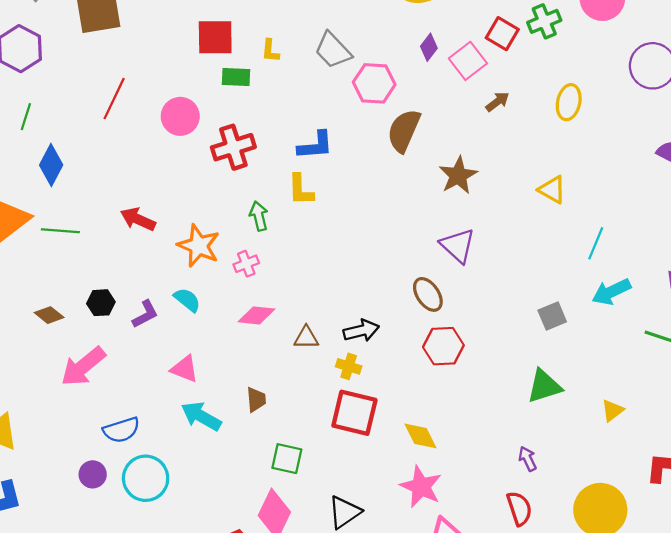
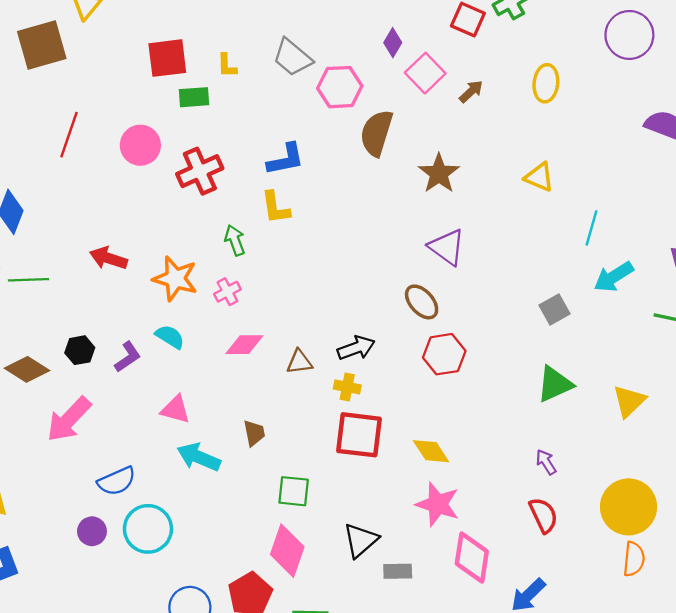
pink square: (468, 61) -> (425, 73), moved
brown diamond: (49, 315) -> (27, 369), size x1.4
yellow triangle: (612, 410) -> (629, 401), size x1.4

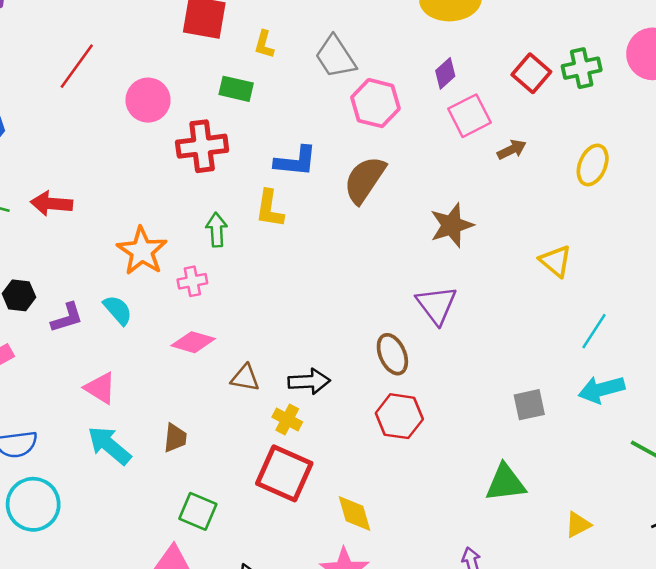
green rectangle: (194, 97) -> (236, 89), moved
brown semicircle: (376, 133) -> (365, 180), moved
red arrow: (108, 258) -> (51, 204), moved, turned -30
yellow triangle: (629, 401) -> (578, 525), size x0.7

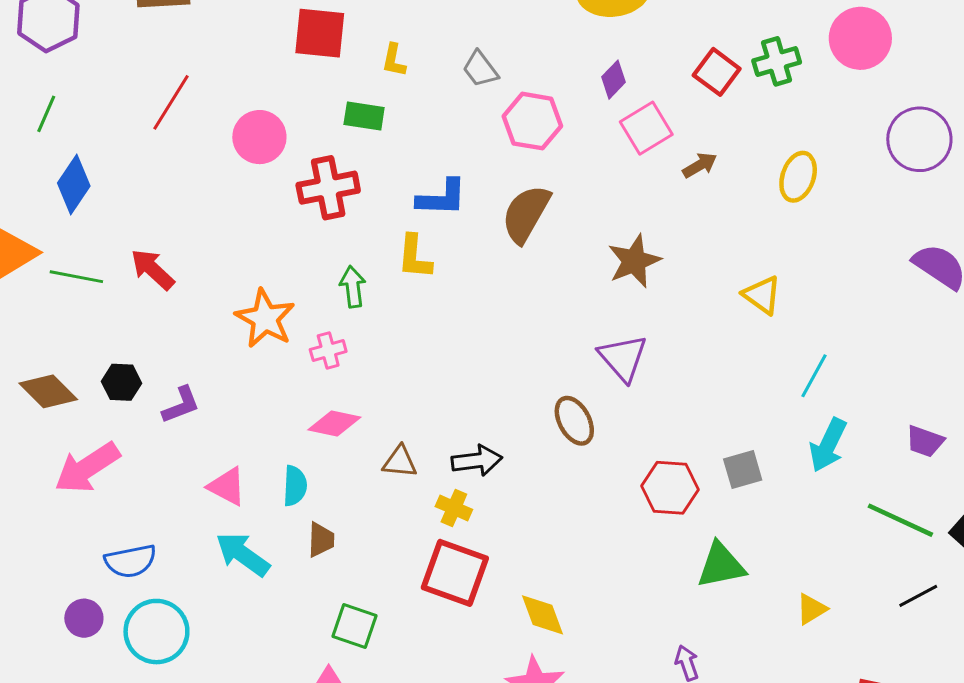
gray trapezoid: (335, 57) -> (480, 69), size x0.7
red arrow: (51, 204) -> (153, 269), turned 42
cyan semicircle: (118, 310) -> (295, 486), moved, turned 48
cyan arrow: (602, 389) -> (828, 445), turned -45
red hexagon: (399, 416) -> (670, 488), moved

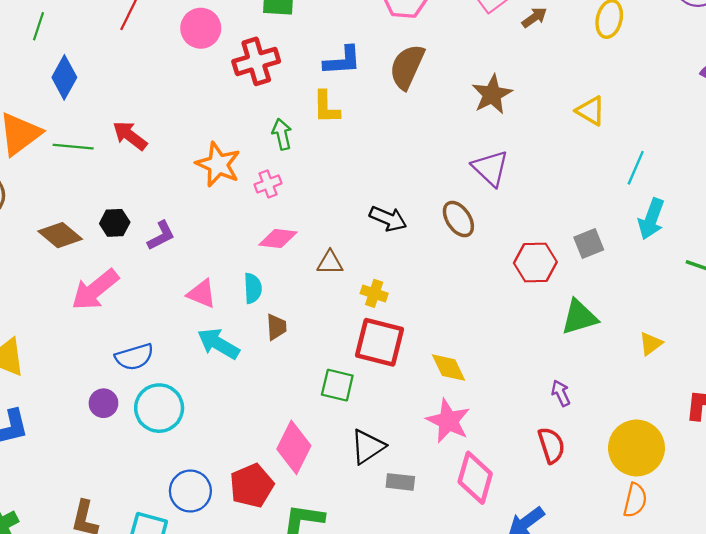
black arrow: (477, 461) -> (388, 219), moved, turned 36
green square: (354, 626) -> (337, 385), moved

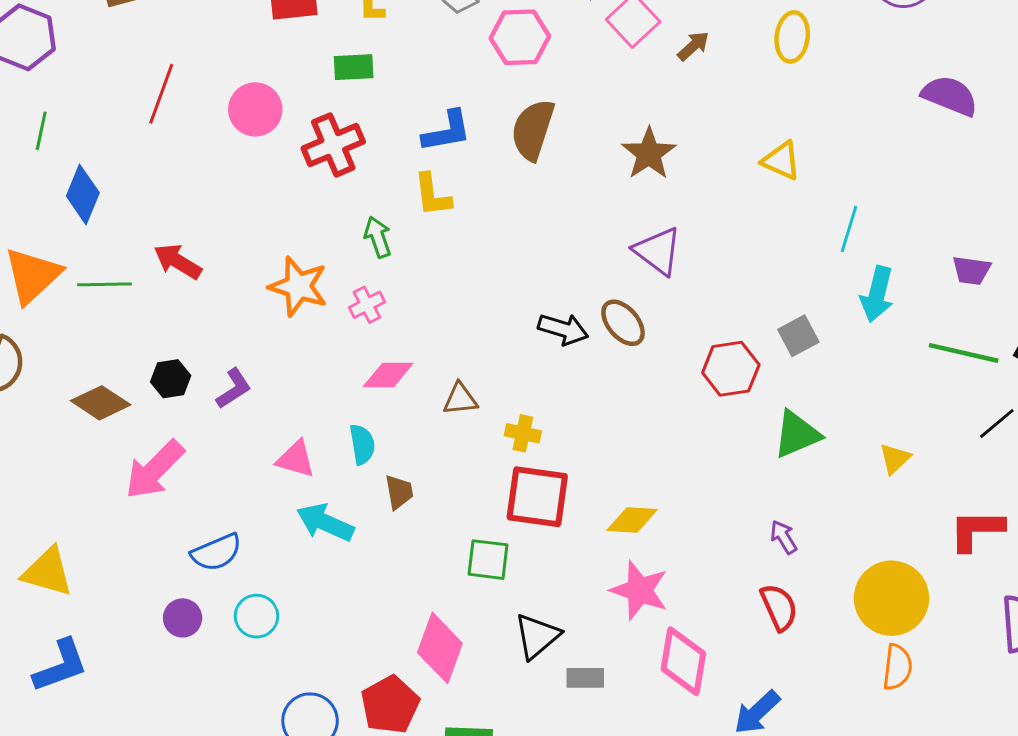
black arrow: (388, 219) -> (563, 329), moved
yellow diamond: (449, 368) -> (632, 520), turned -54
cyan circle: (159, 408) -> (256, 616), size x0.7

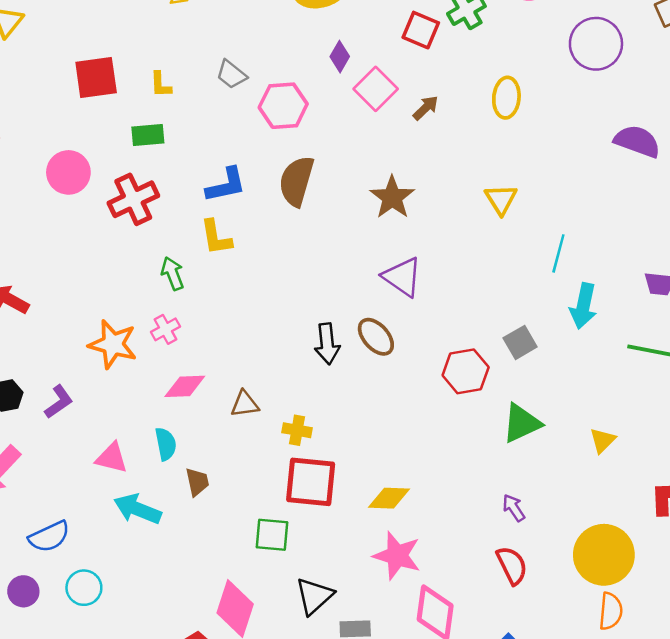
yellow triangle: (781, 161) -> (501, 199), turned 36
orange star: (298, 286) -> (113, 344), moved
black arrow: (563, 329) -> (327, 344), turned 69

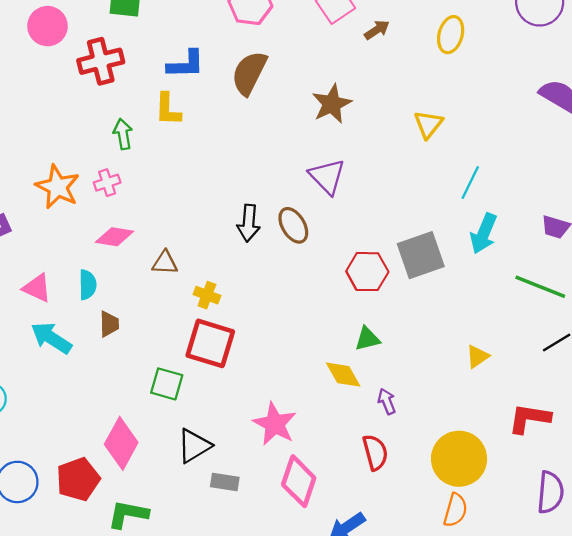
gray square: (520, 342) -> (421, 255), size x1.6
green triangle: (522, 423) -> (367, 339), moved, size x0.7
yellow diamond: (389, 498) -> (343, 375), moved, turned 48

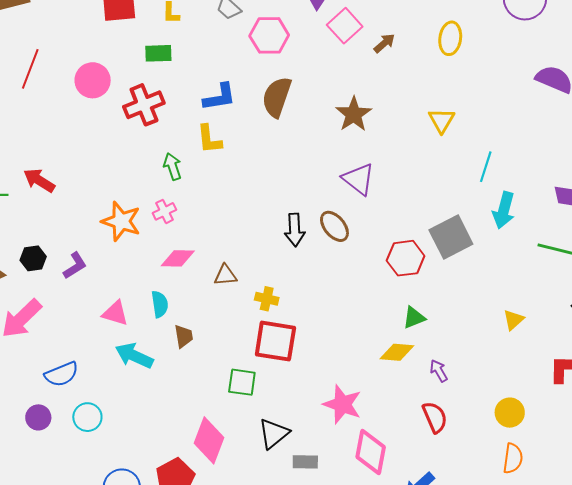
yellow diamond: (343, 375) -> (397, 352), turned -48
yellow circle: (459, 459) -> (510, 413), size x0.6

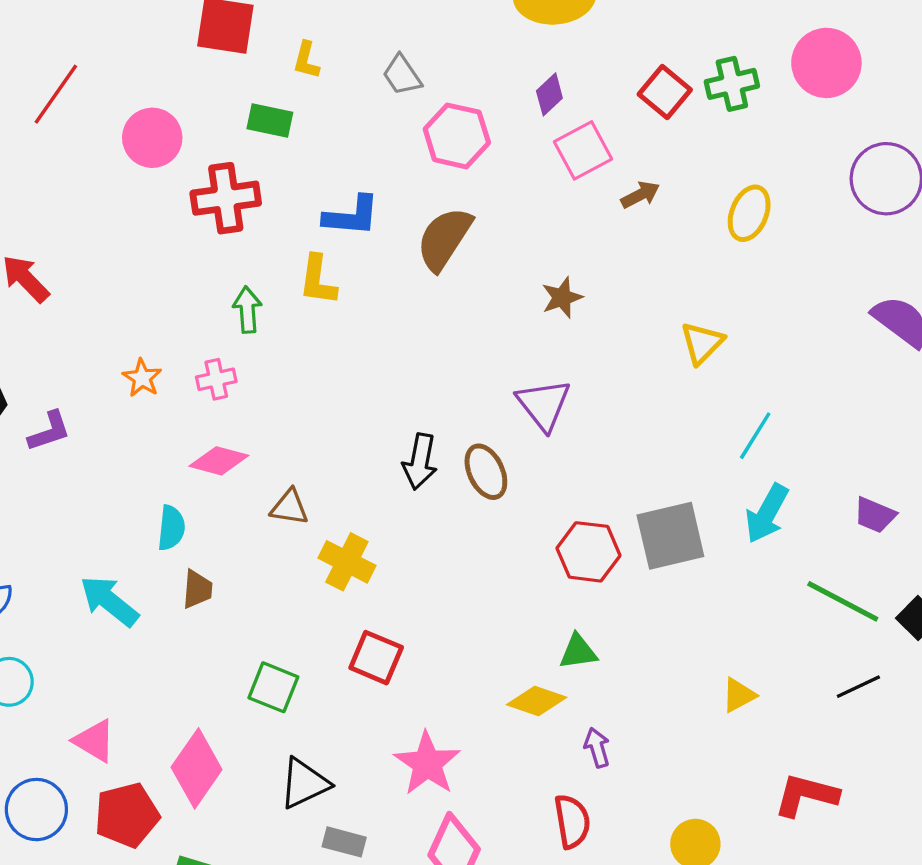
brown star: (354, 114) -> (562, 298), size x0.7
orange star: (121, 221) -> (142, 378), size x0.6
yellow cross: (267, 299) -> (347, 562), size x1.4
pink triangle: (115, 313) -> (94, 741), moved
red square: (275, 341) -> (376, 658), moved, size x0.7

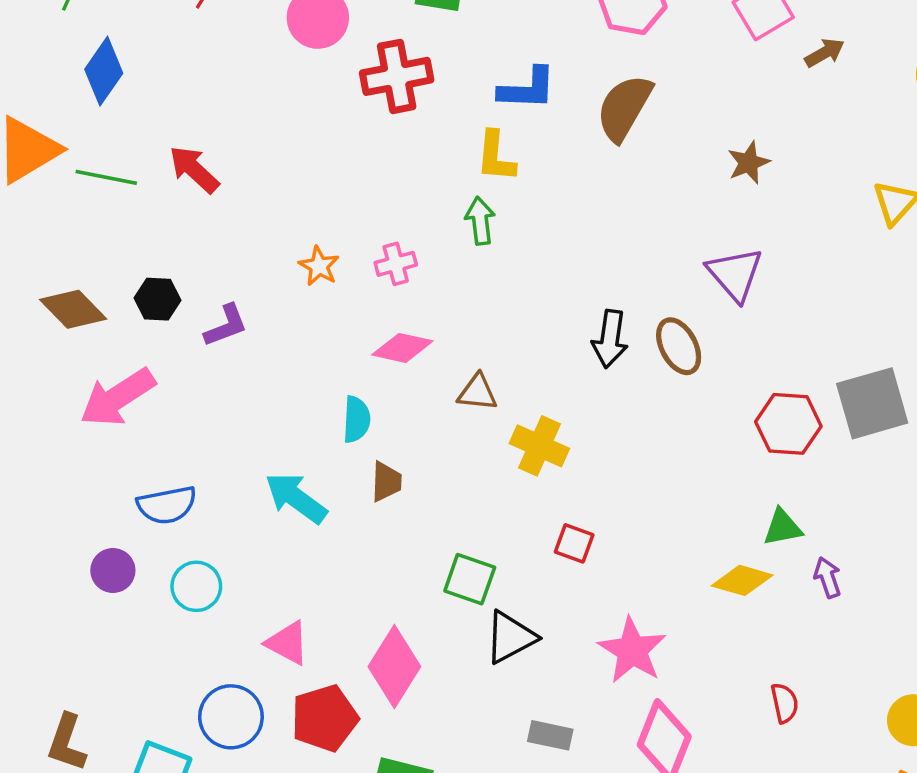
green arrow: (247, 310) -> (480, 221), moved
red square: (376, 658) -> (574, 543), size x0.7
purple arrow: (597, 748) -> (828, 577), moved
black triangle: (304, 783) -> (510, 637), moved
red semicircle: (572, 821) -> (785, 703), size x0.7

